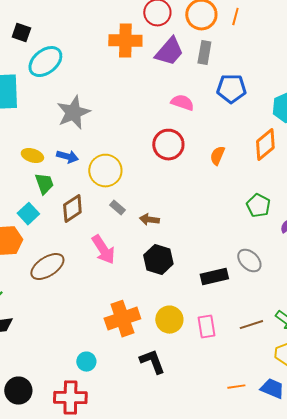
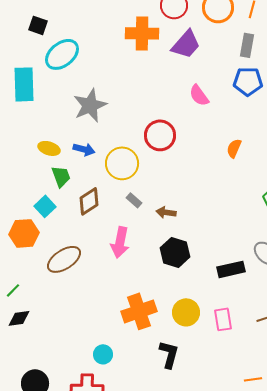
gray rectangle: (204, 53) -> (247, 45), moved
pink semicircle: (182, 103) -> (199, 95), turned -145
red circle: (168, 145) -> (160, 135), moved
pink arrow: (103, 250) -> (120, 242), turned 44
black L-shape: (152, 362) -> (169, 354), turned 36

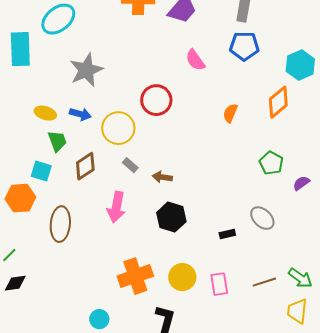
cyan square: (45, 206) -> (41, 171), turned -30
brown ellipse: (64, 259) -> (60, 224), turned -52
black rectangle: (231, 269) -> (227, 234), size x0.6

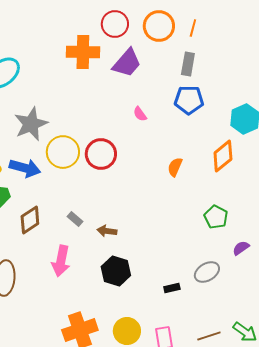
pink semicircle: (195, 60) -> (140, 114), size x0.7
blue arrow: (80, 114) -> (25, 168), size x1.4
yellow circle: (118, 128) -> (63, 152), moved
purple semicircle: (301, 183) -> (241, 248), moved
gray ellipse: (262, 218) -> (207, 272), turned -75

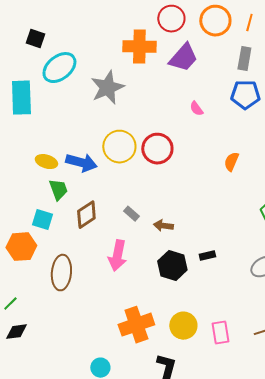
gray star: (31, 124) -> (107, 88), moved
black rectangle: (172, 288) -> (207, 256), moved

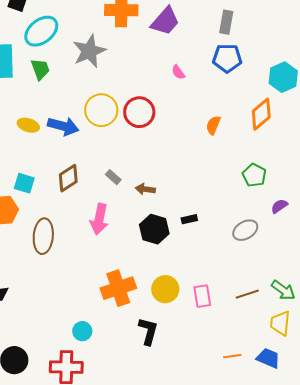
green trapezoid: (58, 190) -> (40, 69), moved

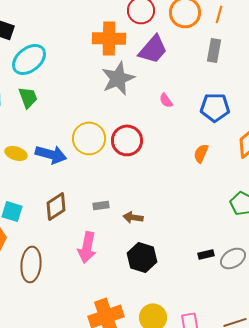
gray star: (89, 51) -> (118, 78), moved
blue pentagon: (227, 58) -> (215, 107), moved
gray rectangle: (113, 177) -> (101, 205), turned -49
black rectangle: (189, 219) -> (206, 254), moved

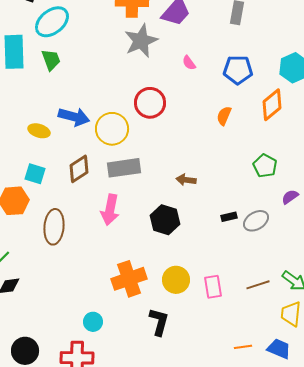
yellow circle: (89, 138) -> (112, 129), moved
yellow ellipse: (16, 153) -> (39, 131), moved
gray rectangle: (101, 205) -> (124, 168), size x2.0
brown arrow: (133, 217) -> (186, 180), moved

